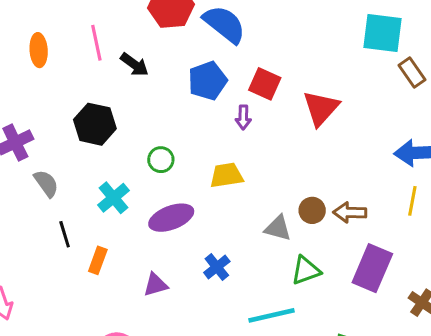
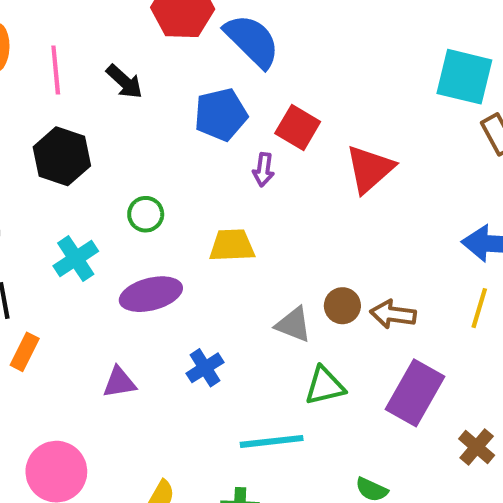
pink line: (96, 43) -> (56, 70), moved
orange rectangle: (98, 260) -> (25, 352), moved

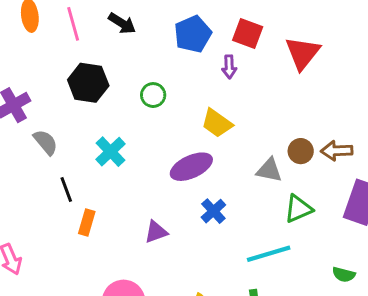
green circle: (146, 214) -> (153, 95), moved
yellow trapezoid: (232, 245) -> (217, 123), turned -132
purple ellipse: (151, 294) -> (191, 167), moved

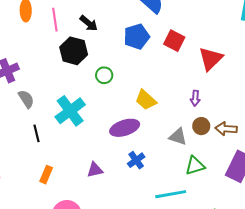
purple arrow: (229, 67) -> (195, 98), moved
black hexagon: (88, 83) -> (74, 51), moved
cyan cross: (110, 152) -> (70, 111), size x1.4
orange rectangle: (87, 222) -> (46, 175), moved

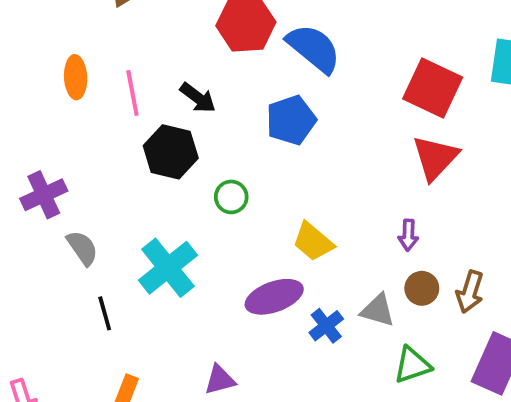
red square: (174, 41) -> (433, 88), moved, size x1.4
brown arrow: (226, 129) -> (470, 292), turned -75
blue cross: (136, 160) -> (326, 326), moved

